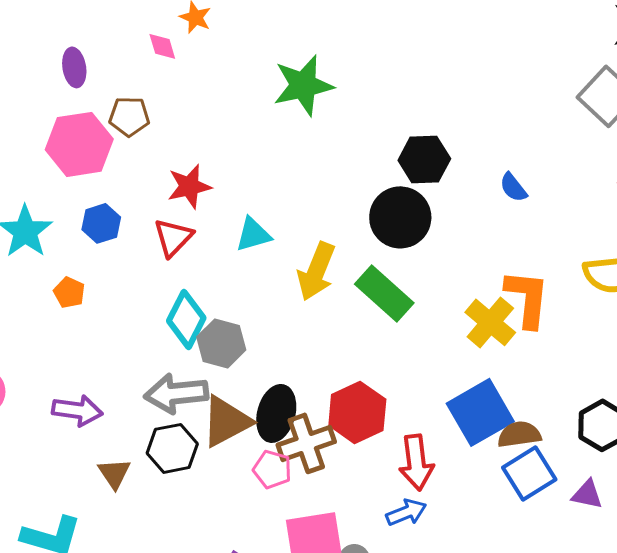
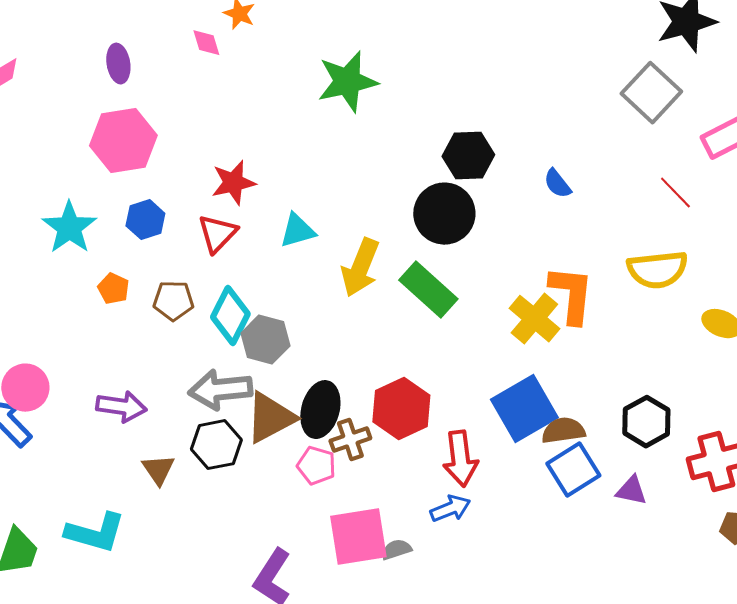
brown pentagon: (129, 116) -> (173, 301), moved
brown cross: (306, 443) -> (350, 440), size x0.7

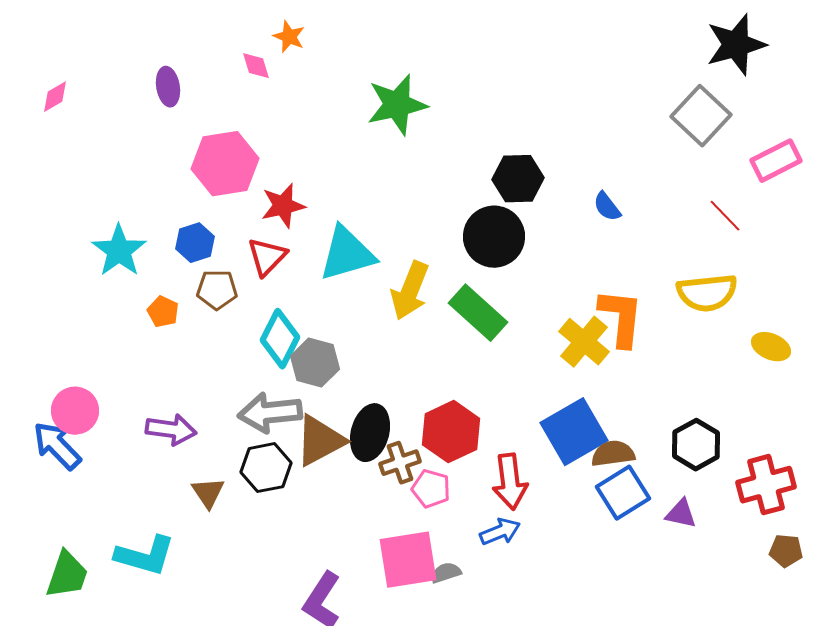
pink hexagon: (123, 141) -> (225, 164), moved
cyan triangle: (297, 231) -> (347, 254), size x1.6
brown pentagon: (173, 301) -> (217, 290), moved
pink pentagon: (316, 466) -> (431, 489), moved

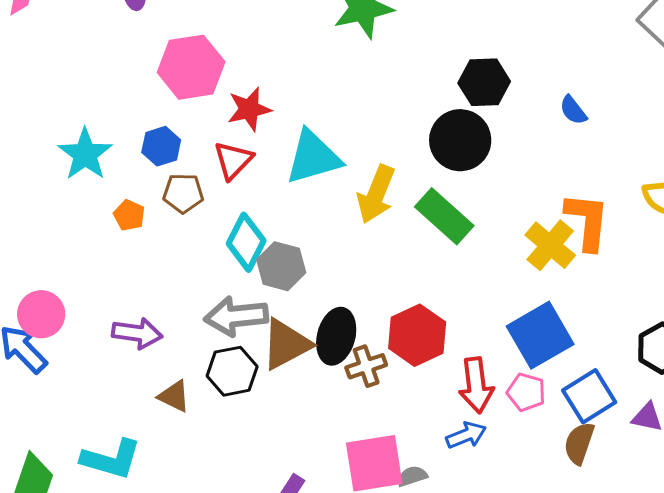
brown semicircle: (613, 454) -> (579, 443), moved, turned -63
pink pentagon: (431, 489) -> (526, 392), moved
brown triangle: (208, 493) -> (174, 396), turned -30

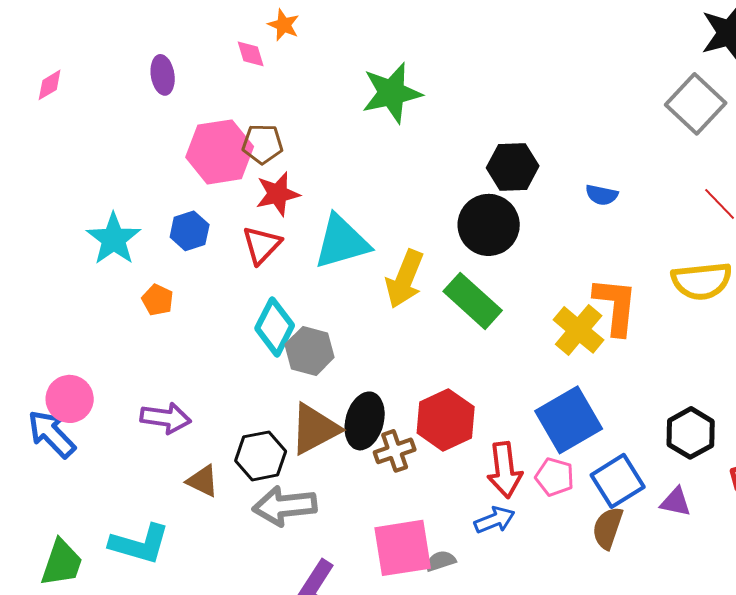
blue semicircle: (573, 110) -> (602, 195), turned -40
brown pentagon: (183, 193) -> (263, 144), moved
gray arrow: (236, 316) -> (285, 506), moved

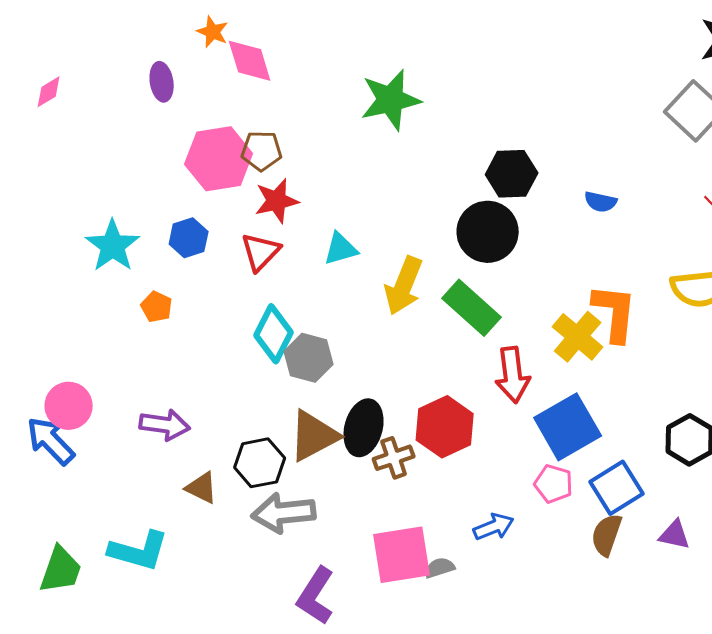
orange star: (284, 25) -> (213, 32), moved
pink diamond: (251, 54) -> (250, 61), size x1.6
cyan triangle: (342, 242) -> (341, 249), size x0.6
red arrow: (505, 470) -> (513, 375), moved
purple triangle: (676, 502) -> (675, 535), moved

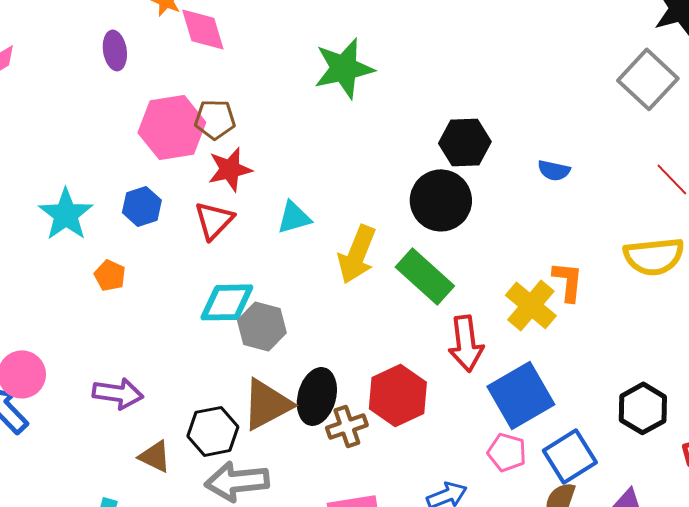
orange L-shape: (615, 313) -> (568, 281), size x0.7
cyan diamond: (274, 334) -> (227, 302), turned 62

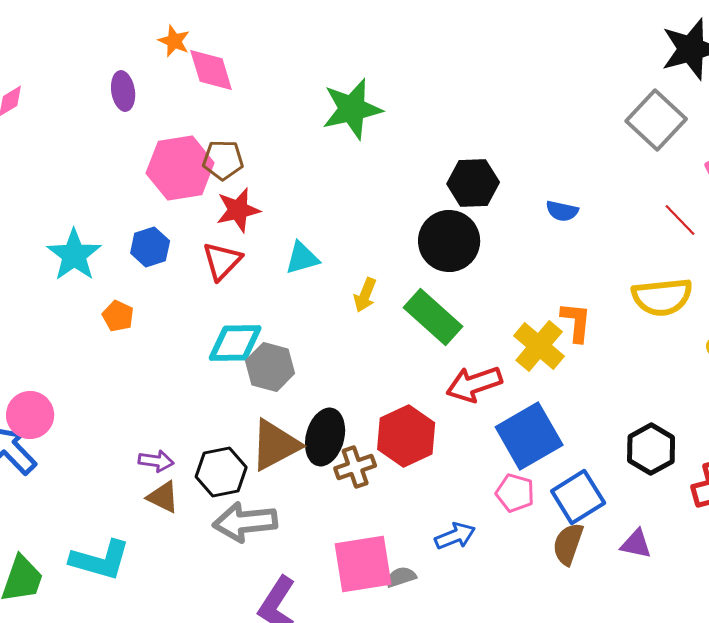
yellow arrow: (357, 254) -> (365, 295), size x0.6
red arrow: (466, 343) -> (474, 384), turned 78
purple arrow: (118, 393) -> (156, 461), moved, size x0.7

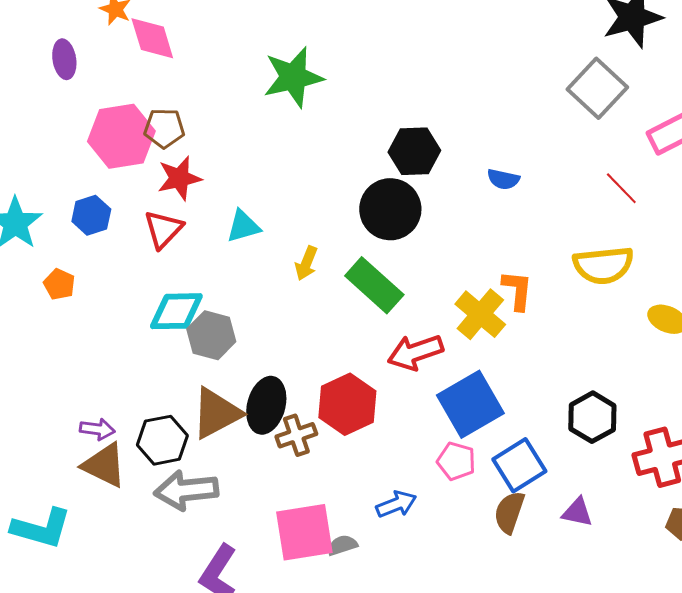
brown triangle: (163, 497) -> (104, 465), size x1.4

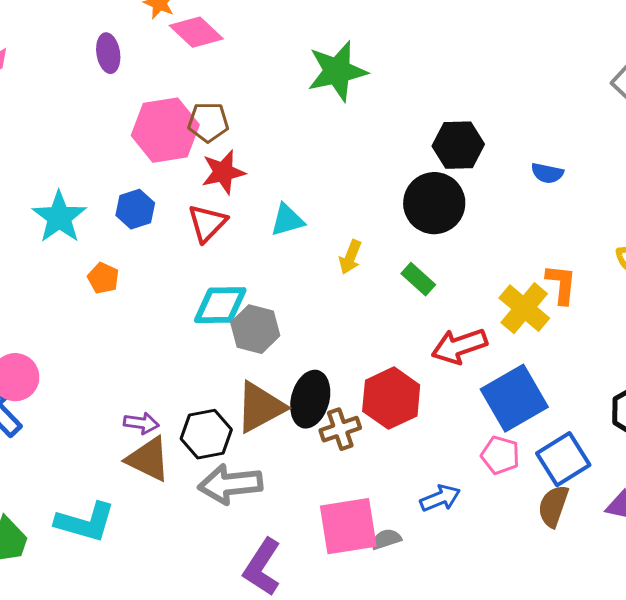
pink diamond: (152, 38) -> (196, 32), turned -30
green rectangle: (374, 285) -> (418, 279), size x0.6

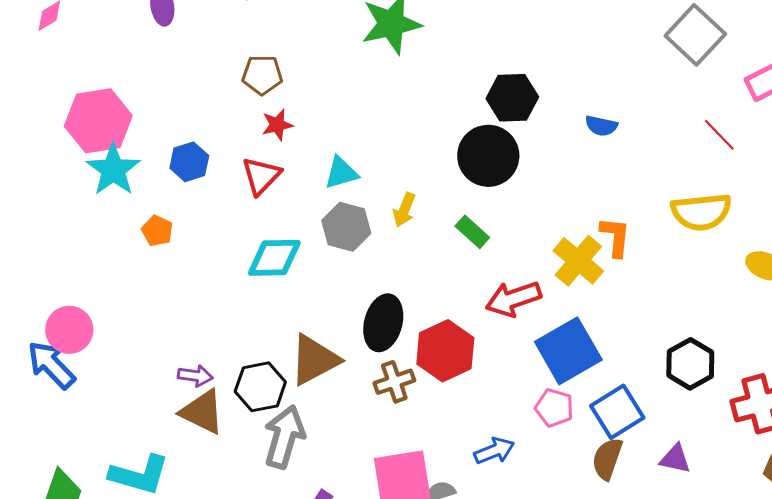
pink hexagon: (165, 130) -> (98, 121), moved
red star: (223, 172) -> (277, 125), size x0.7
gray hexagon: (255, 329) -> (346, 227), moved
black ellipse: (310, 399) -> (383, 323), moved
gray arrow: (230, 484) -> (284, 437), turned 112

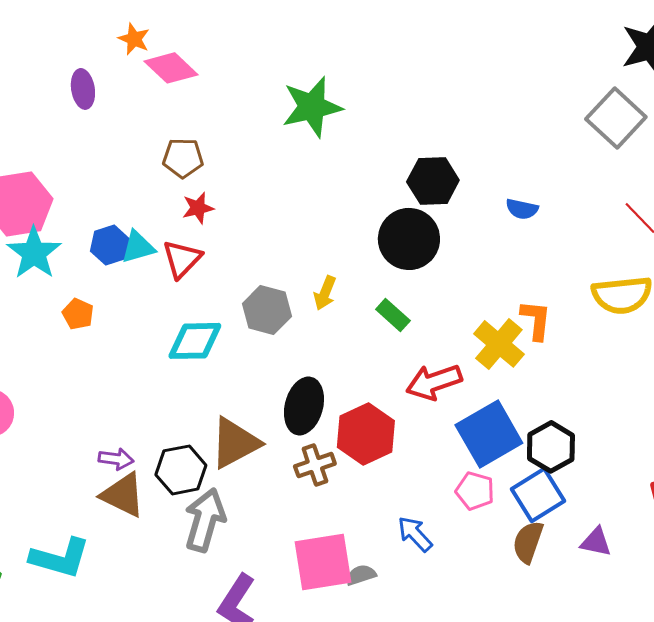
cyan triangle: (341, 173) -> (138, 247), moved
black hexagon: (690, 364) -> (551, 447), moved
blue arrow: (494, 451) -> (415, 534), turned -111

